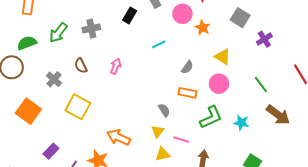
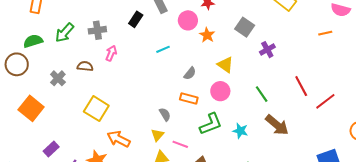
brown semicircle: (81, 66) -> (85, 66), turned 119
pink arrow: (116, 66) -> (111, 53), moved
yellow square: (78, 107) -> (96, 109), moved

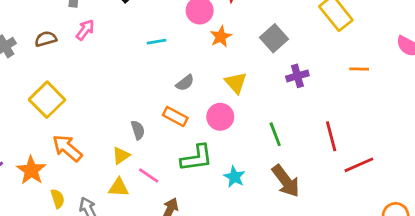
orange line: (325, 33) -> (359, 69), moved
brown semicircle: (85, 66) -> (46, 39), turned -35

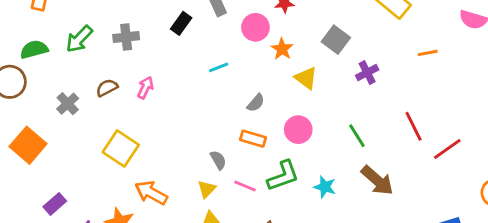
pink arrow: (85, 30) -> (145, 88), moved
yellow triangle: (236, 83) -> (306, 78), moved
pink line: (149, 175) -> (245, 186), moved

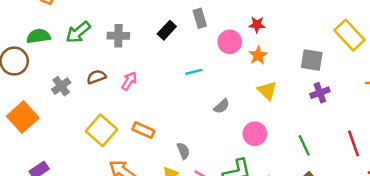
gray square: (336, 40) -> (312, 60), moved, turned -35
orange star: (282, 49) -> (258, 55), moved
orange rectangle: (253, 139) -> (143, 130), moved

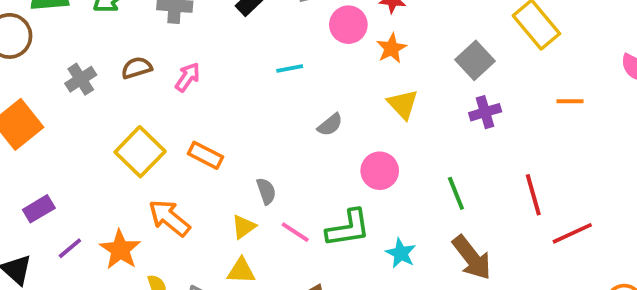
gray square: (312, 60) -> (475, 60), turned 35

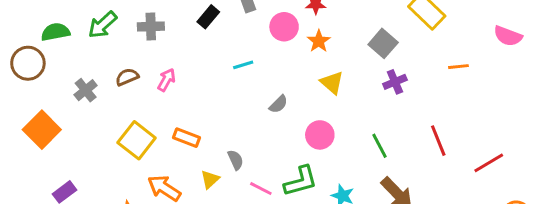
yellow triangle: (244, 227) -> (210, 179), moved
red line: (572, 233) -> (489, 163), moved

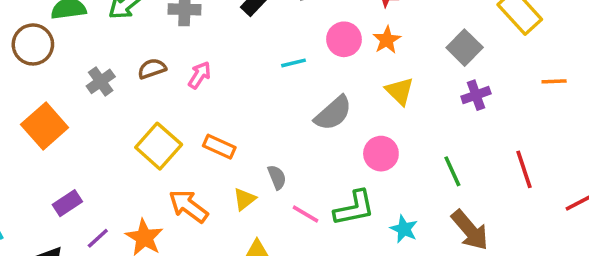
pink circle: (284, 27) -> (344, 39), moved
gray semicircle: (278, 104) -> (333, 113), size x1.6

